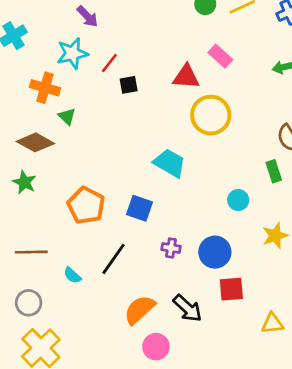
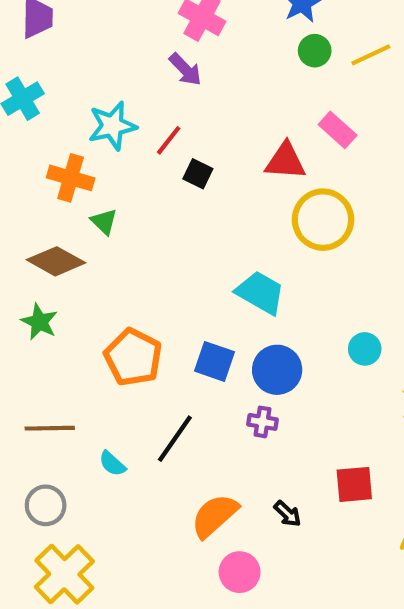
purple arrow: (87, 16) -> (185, 69), moved
black square: (129, 85) -> (198, 174), turned 36
blue circle: (215, 252) -> (277, 370), moved
black arrow: (187, 308) -> (288, 514), size x0.6

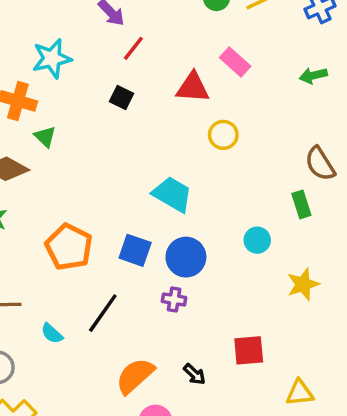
red line: (169, 140) -> (133, 48), moved
yellow circle: (323, 220) -> (223, 135), size x0.6

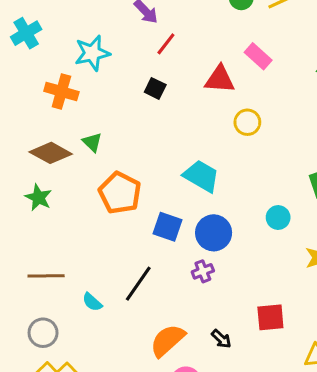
green triangle: (45, 137) -> (92, 142), moved
orange pentagon: (69, 247) -> (120, 193), moved
purple cross: (174, 300) -> (203, 271), turned -30

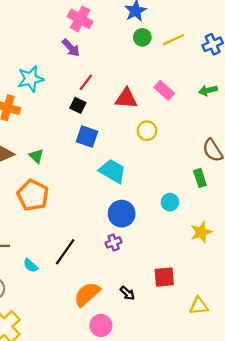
red line: (166, 44) -> (86, 82), moved
pink rectangle: (258, 56) -> (164, 90), moved
green triangle: (92, 142) -> (36, 156), moved
orange pentagon: (120, 193) -> (33, 195), moved
blue square: (167, 227) -> (87, 136), moved

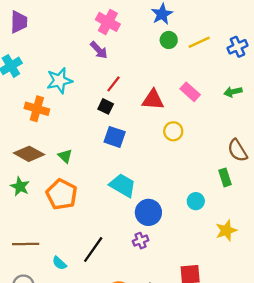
cyan trapezoid: (112, 171) -> (123, 185), moved

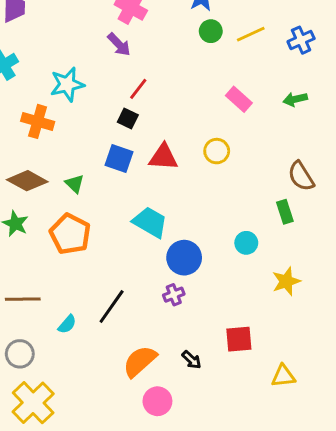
red triangle: (153, 100) -> (163, 157), moved
blue square: (115, 137) -> (119, 158), moved
cyan semicircle: (59, 263) -> (67, 324), turned -91

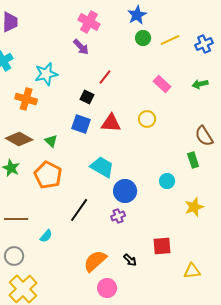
red line: (138, 89) -> (105, 77), moved
black line: (112, 306) -> (79, 210), moved

